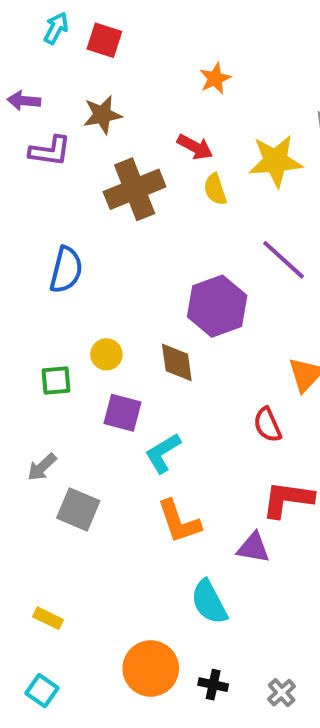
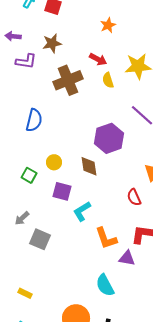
green square: (56, 381) -> (29, 175), turned 35
orange L-shape: (179, 521) -> (106, 238), moved

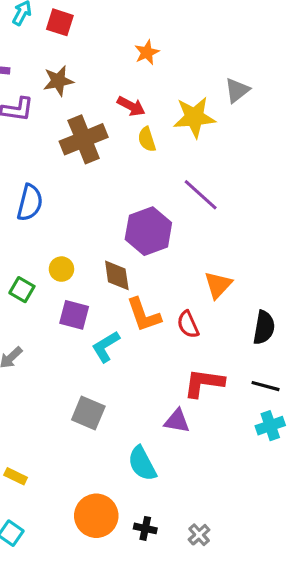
orange L-shape: (106, 238) -> (144, 315), moved
gray square: (40, 239) -> (88, 413), moved

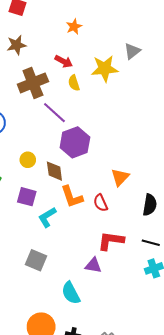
purple line: (201, 195) -> (54, 113), moved
yellow circle: (61, 269) -> (28, 160), moved

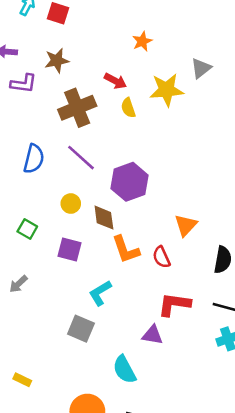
orange star: (74, 27) -> (142, 41), moved
purple line: (54, 113) -> (81, 158), moved
cyan L-shape: (47, 217) -> (100, 293), moved

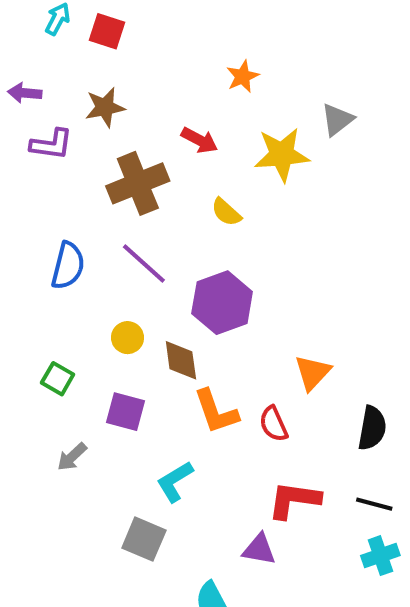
yellow semicircle: (128, 108) -> (226, 212), moved, turned -30
gray arrow: (18, 284) -> (72, 457), moved

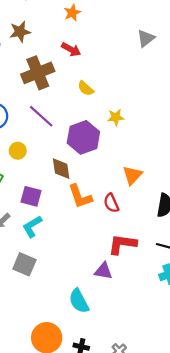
orange star: (243, 76) -> (72, 13), moved
yellow star: (282, 155) -> (116, 117), moved, size x0.6
yellow circle: (128, 338) -> (18, 151), moved
cyan L-shape: (175, 482) -> (32, 226), moved
gray square: (144, 539) -> (24, 264), moved

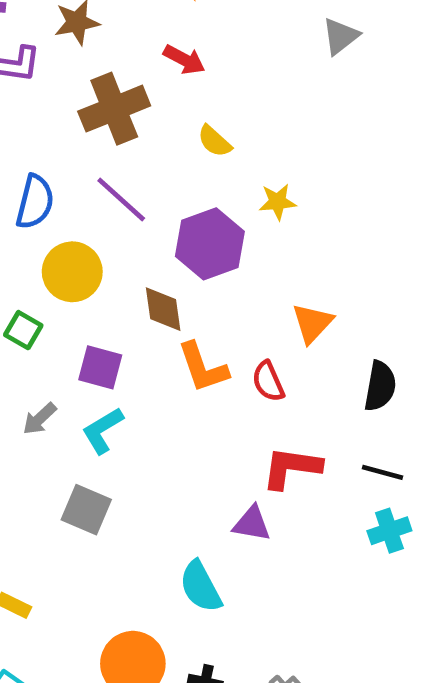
yellow circle: (18, 151) -> (72, 272), size x1.6

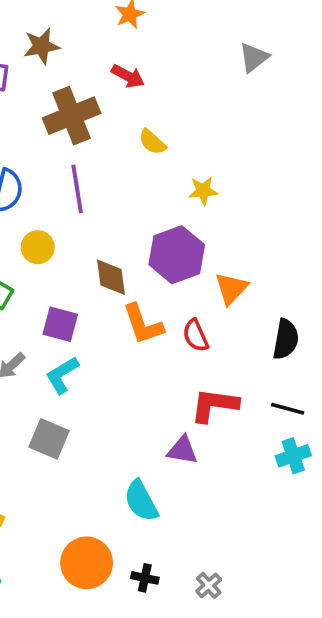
purple line: (121, 199) -> (77, 189), turned 39
purple hexagon: (210, 244) -> (177, 255), moved
yellow circle: (72, 272) -> (38, 247), size x0.7

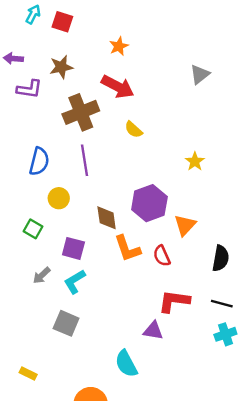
red arrow: (128, 76) -> (118, 87), size x1.5
yellow star: (203, 191) -> (195, 161), moved, turned -30

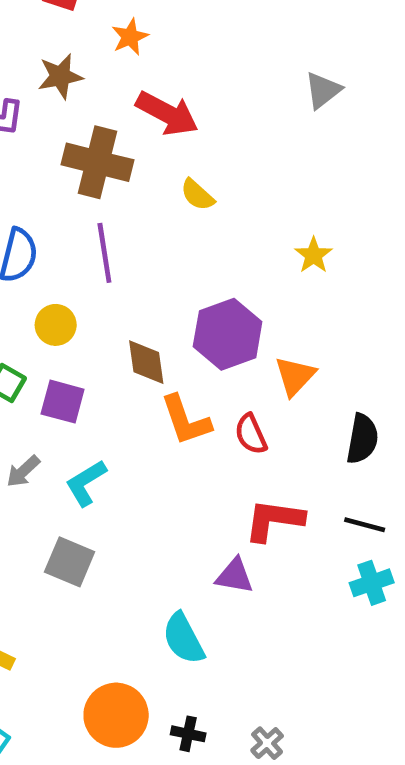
orange star: (119, 46) -> (130, 37), moved
brown cross: (81, 112) -> (97, 162), turned 36
purple square: (73, 248) -> (63, 402), moved

